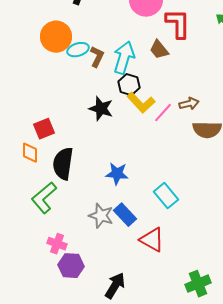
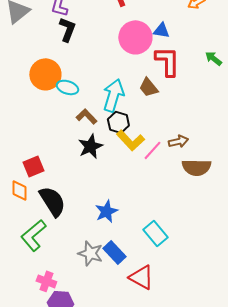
cyan ellipse: (78, 50) -> (67, 87), turned 35
brown L-shape: (97, 57) -> (86, 116), moved, turned -70
black star: (101, 109) -> (90, 146), turned 30
black semicircle: (63, 164) -> (52, 201), turned 140
blue star: (117, 174) -> (106, 211), turned -30

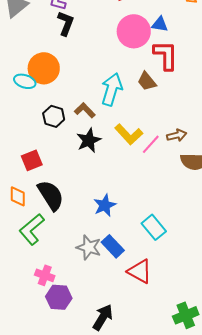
cyan ellipse: (67, 87) -> (25, 81), moved
black hexagon: (118, 122) -> (54, 116), moved
orange diamond: (19, 190) -> (18, 196), moved

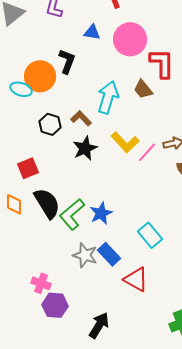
black L-shape: (66, 23) -> (67, 61), moved
blue triangle: (160, 24) -> (92, 32), moved
green L-shape: (32, 229) -> (72, 214), moved

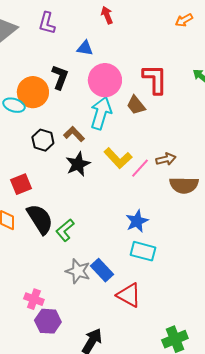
pink circle: (130, 39) -> (105, 80), moved
blue star: (101, 213) -> (137, 221), moved
green L-shape: (72, 214) -> (65, 230), size x0.7
cyan rectangle: (150, 235) -> (143, 251), turned -35

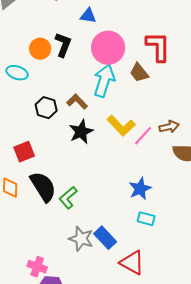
orange circle: (33, 92) -> (40, 49), moved, size x0.7
cyan rectangle: (143, 251) -> (146, 219), size x0.7

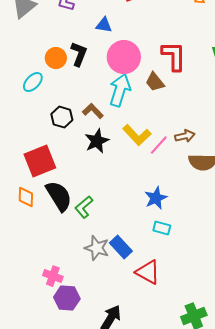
cyan ellipse: (17, 73) -> (33, 82), turned -65
red square: (24, 152) -> (40, 161), size x1.5

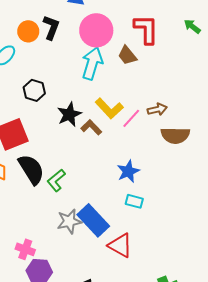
brown L-shape: (93, 111) -> (91, 127), moved
blue rectangle: (121, 247) -> (93, 220), size x1.4
gray star: (97, 248) -> (69, 221), turned -30

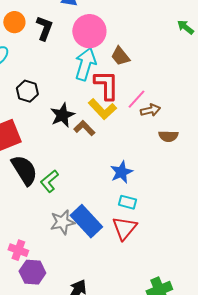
red L-shape: (146, 29) -> (106, 85), moved
orange circle: (28, 31) -> (14, 22), moved
pink line: (131, 118) -> (136, 99), moved
brown semicircle: (175, 135) -> (168, 136), size x0.7
red triangle: (120, 245) -> (124, 228), moved, turned 40

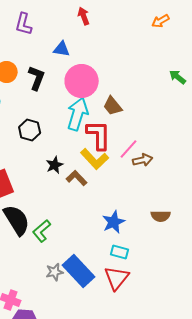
black hexagon: (27, 91) -> (30, 130), moved
black star: (62, 115) -> (55, 165), size x0.7
brown semicircle: (168, 136) -> (161, 216), moved
gray star: (62, 222) -> (55, 272), size x0.7

